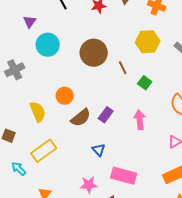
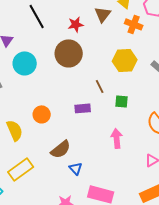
brown circle: (94, 53) -> (69, 53), moved
green square: (145, 83) -> (122, 101), turned -32
purple rectangle: (106, 115) -> (83, 108), moved, turned 49
brown semicircle: (81, 118) -> (61, 149), moved

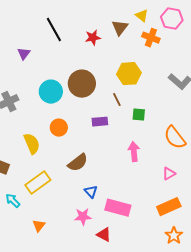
brown circle: (69, 53) -> (82, 84), moved
yellow hexagon: (125, 60) -> (129, 74), moved
cyan circle: (25, 63) -> (51, 92), moved
blue triangle: (76, 168) -> (91, 192), moved

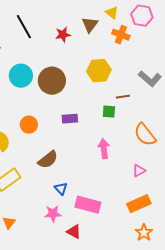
cyan circle: (51, 92) -> (21, 76), moved
brown line: (117, 100) -> (123, 97), moved, turned -72

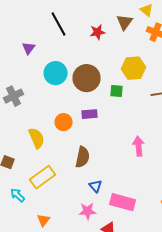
green square: (109, 112) -> (117, 91), moved
purple rectangle: (70, 119) -> (90, 114), moved
brown semicircle: (48, 160) -> (83, 157), turned -40

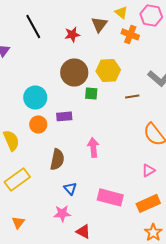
cyan circle: (56, 73) -> (35, 97), moved
brown circle: (87, 78) -> (74, 72), moved
pink arrow: (139, 146) -> (93, 147), moved
pink rectangle: (123, 202) -> (110, 197), moved

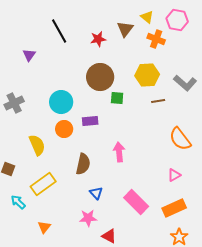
yellow hexagon: (108, 70) -> (147, 75), moved
pink rectangle: (110, 197) -> (136, 202), turned 30

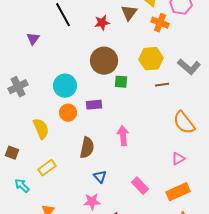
yellow rectangle: (43, 184) -> (47, 168), size x0.7
pink rectangle: (136, 202) -> (140, 186), size x0.7

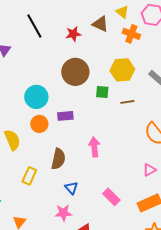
brown triangle: (129, 13) -> (100, 24), turned -42
green square: (121, 82) -> (102, 92), moved
brown line: (162, 85) -> (127, 102), moved
yellow rectangle: (47, 168) -> (29, 176), moved, turned -30

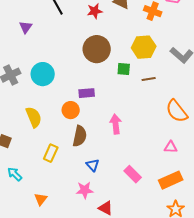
cyan circle: (36, 97) -> (43, 74), moved
orange circle: (39, 124) -> (71, 110), moved
pink triangle: (149, 170) -> (171, 147), turned 32

